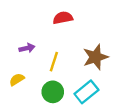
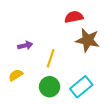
red semicircle: (63, 18) -> (74, 17), moved
brown star: (95, 57) -> (88, 40), moved, turned 30

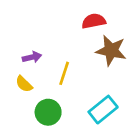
yellow semicircle: (16, 75) -> (24, 84), moved, turned -104
green circle: (50, 87) -> (48, 112), moved

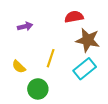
purple arrow: (32, 57) -> (25, 26), moved
cyan rectangle: (103, 110) -> (85, 69), moved

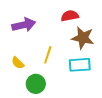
purple arrow: (25, 26) -> (24, 25), size x1.6
cyan rectangle: (85, 69) -> (80, 65), turned 35

